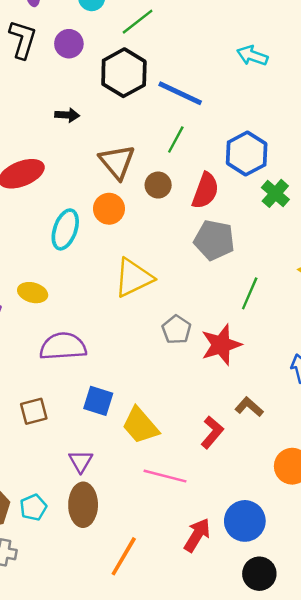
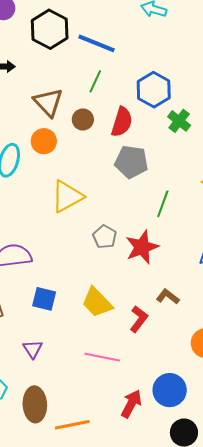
yellow trapezoid: (140, 426) -> (97, 302), moved
brown ellipse: (83, 505) -> (35, 404), moved
orange line: (124, 556) -> (72, 425), turned 52

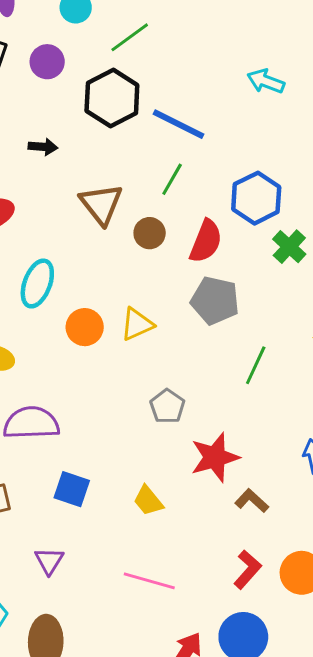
orange circle: (44, 141) -> (85, 327), moved
yellow triangle: (67, 196) -> (137, 324), moved, size x0.7
red star: (142, 247) -> (215, 457), moved
yellow trapezoid: (97, 302) -> (148, 501), size x0.7
red L-shape: (139, 319) -> (247, 569), moved

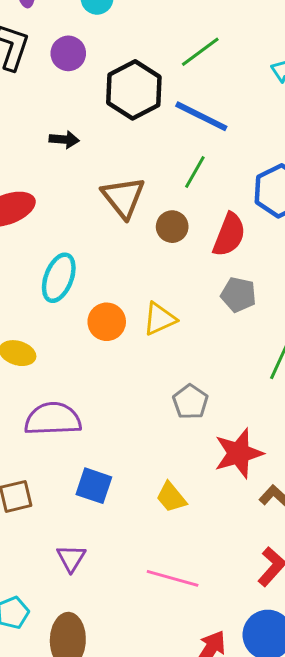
green line: (130, 37) -> (200, 52), moved
gray pentagon: (215, 301) -> (238, 295), size x0.7

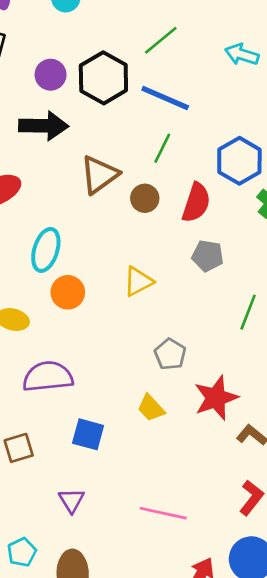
purple circle: (68, 53) -> (51, 75), moved
black arrow: (64, 139) -> (44, 126), size x1.8
brown triangle: (123, 197) -> (99, 175), turned 36
orange circle: (107, 322) -> (68, 292), moved
yellow trapezoid: (171, 497) -> (151, 408), moved

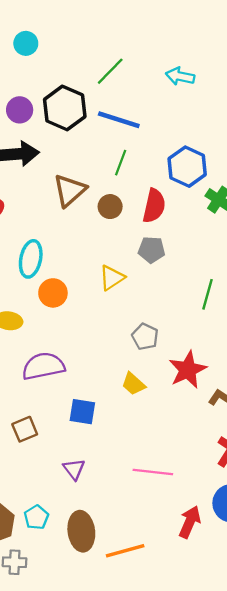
gray pentagon: (208, 256) -> (151, 250), moved

